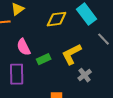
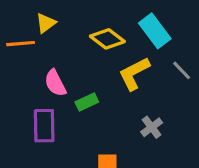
yellow diamond: (57, 19) -> (107, 39), turned 45
yellow L-shape: (72, 54) -> (134, 74), moved

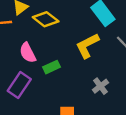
yellow diamond: (107, 39) -> (46, 19), moved
purple rectangle: (44, 126) -> (19, 85), turned 35

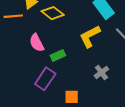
purple rectangle: (19, 85) -> (45, 79), moved

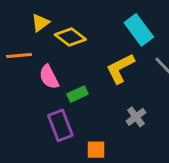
orange line: (13, 16) -> (19, 56), moved
purple rectangle: (45, 79) -> (60, 125), turned -55

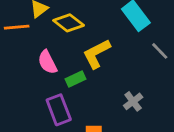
orange line: (19, 56) -> (17, 27), moved
yellow L-shape: (120, 68) -> (97, 54), moved

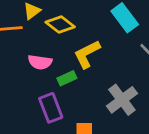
pink semicircle: (47, 62) -> (40, 62), turned -55
gray cross: (133, 101) -> (122, 100), size x1.6

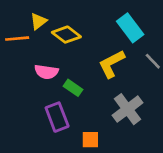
yellow L-shape: (87, 54) -> (112, 64), moved
green rectangle: (67, 78) -> (73, 88), turned 60

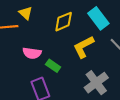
yellow triangle: (38, 21) -> (26, 13), turned -40
yellow diamond: (66, 35) -> (64, 22), moved, turned -60

